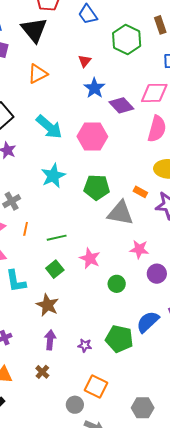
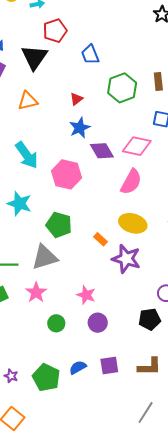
cyan star: (53, 176) -> (19, 204), turned 30
gray triangle: (120, 213) -> (45, 257), moved, turned -40
blue semicircle: (148, 322) -> (78, 367), size x0.7

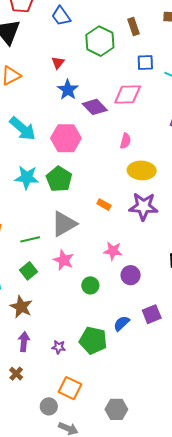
pink semicircle: (131, 182) -> (125, 141), moved, size x0.6
green pentagon: (59, 225) -> (59, 179), moved, turned 30
orange rectangle: (100, 239) -> (104, 205), moved

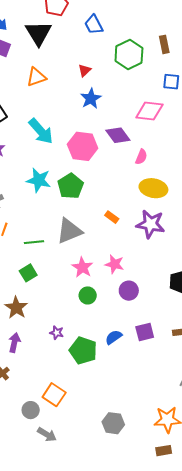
purple diamond: (95, 107) -> (118, 135), moved
pink star: (64, 260) -> (82, 267), moved
purple star: (59, 347) -> (57, 333), moved
gray hexagon: (116, 409) -> (113, 423), moved

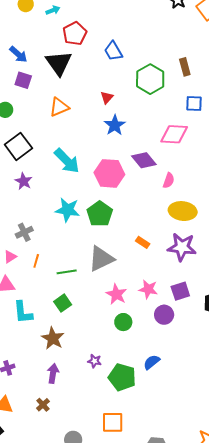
purple square: (145, 332) -> (180, 291), moved
orange square: (54, 395) -> (113, 422), moved, turned -30

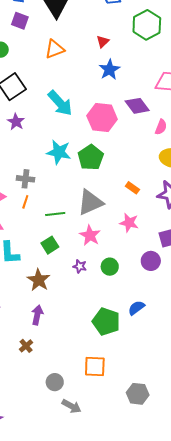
gray cross: (24, 232) -> (25, 179), moved, turned 30
pink star: (148, 289) -> (129, 223), moved
pink star: (116, 294) -> (90, 235), moved
purple star: (95, 361) -> (80, 266), moved

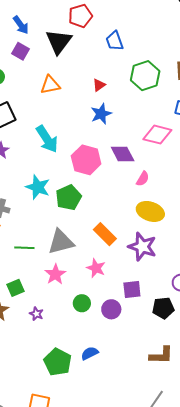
orange rectangle: (132, 188) -> (105, 234), size x1.6
green square: (50, 245) -> (16, 288), moved
purple star: (80, 266) -> (36, 314), moved
green circle: (110, 267) -> (82, 303), moved

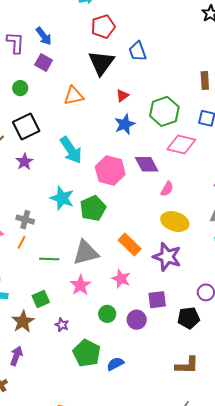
black triangle: (59, 42) -> (101, 63), moved
green hexagon: (145, 76) -> (164, 111), moved
green pentagon: (58, 362) -> (87, 353), moved

